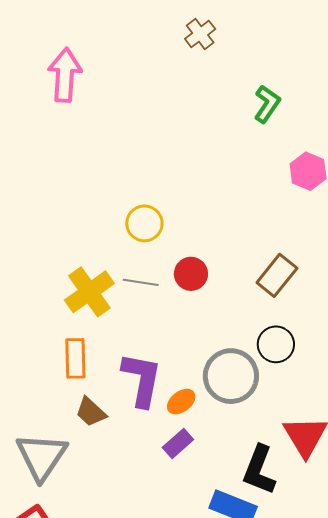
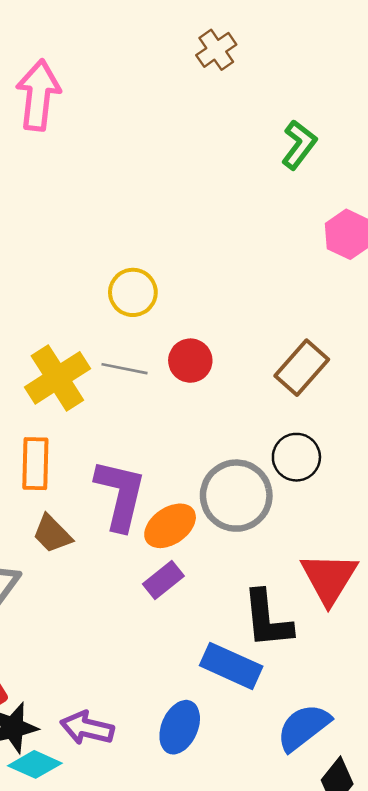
orange ellipse: (181, 402) -> (170, 526), size x1.4
black L-shape: (259, 470) -> (267, 619), turned -30

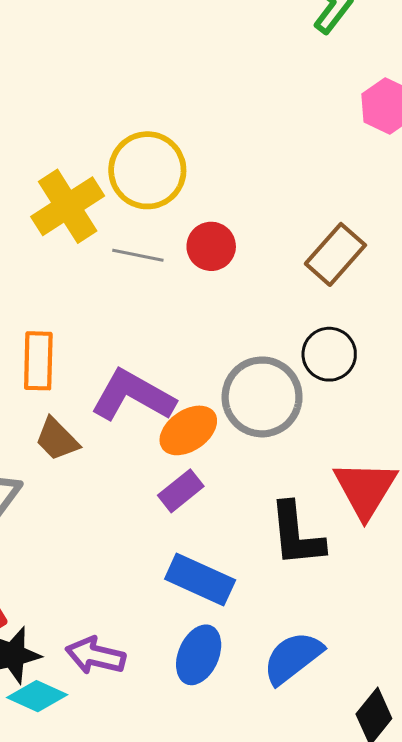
yellow circle: (133, 292) -> (147, 170), size x1.4
yellow cross: (57, 378) -> (68, 206), moved
purple L-shape: (120, 495) -> (133, 396), turned -74
blue rectangle: (231, 666) -> (200, 579), moved
blue semicircle: (303, 727) -> (293, 658), moved

